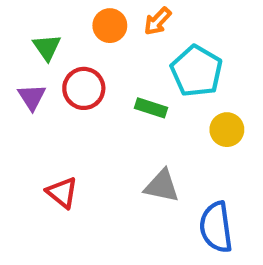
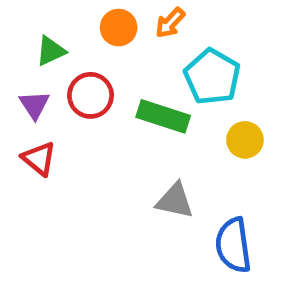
green triangle: (47, 47) -> (51, 51), turned 40
green rectangle: (151, 108) -> (163, 116), size x1.5
red triangle: (62, 192) -> (39, 159), moved

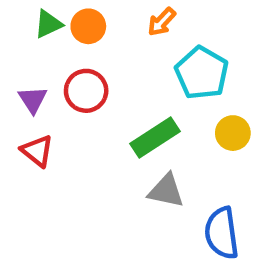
orange circle: (119, 28) -> (88, 26), moved
green triangle: (51, 51) -> (48, 24), moved
green rectangle: (163, 116) -> (155, 137), moved, turned -51

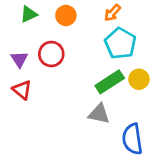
orange arrow: (162, 22) -> (112, 13), moved
orange circle: (88, 26) -> (66, 15), moved
green rectangle: (155, 137) -> (110, 82), moved

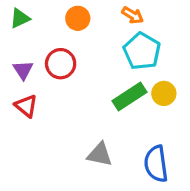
orange arrow: (112, 13) -> (133, 15), turned -102
green triangle: (29, 14) -> (20, 18), moved
gray triangle: (99, 114) -> (100, 154), moved

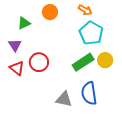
green triangle: (20, 18) -> (24, 23), moved
red circle: (61, 64) -> (39, 62), moved
blue semicircle: (156, 164) -> (89, 93), moved

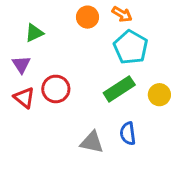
orange circle: (50, 12) -> (88, 17), moved
yellow circle: (105, 60) -> (159, 95), moved
blue semicircle: (89, 93) -> (128, 134), size x0.7

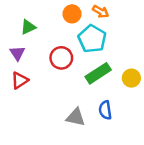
cyan pentagon: (131, 47) -> (92, 39), moved
red circle: (56, 89) -> (61, 58), moved
red triangle: (24, 98) -> (20, 80), turned 48

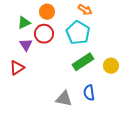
orange circle: (72, 14) -> (47, 12), moved
purple triangle: (17, 53) -> (26, 45), moved
red circle: (61, 58) -> (44, 34), moved

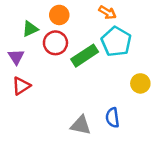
cyan pentagon: (78, 33) -> (116, 42), moved
purple triangle: (26, 45) -> (16, 57), moved
green rectangle: (83, 62) -> (85, 56), moved

